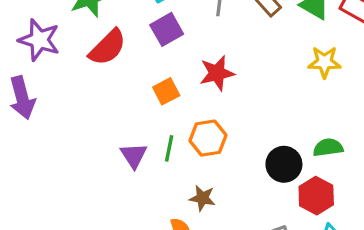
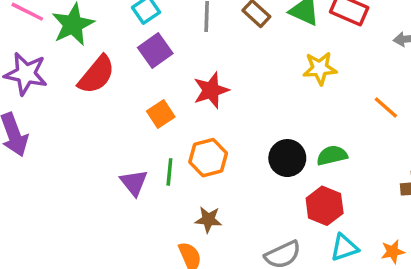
black circle: (284, 164) -> (287, 158), moved

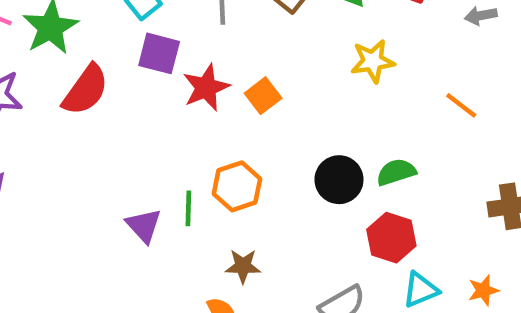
purple square: (155, 51) -> (159, 53), turned -36
red star: (211, 90) -> (206, 88), moved
orange square: (161, 114) -> (263, 96), moved

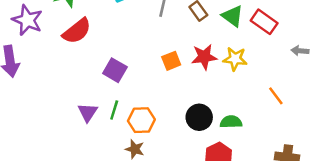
purple square: (159, 53) -> (115, 70), moved
red star: (206, 88) -> (204, 57), moved
orange hexagon: (237, 186) -> (141, 120), moved

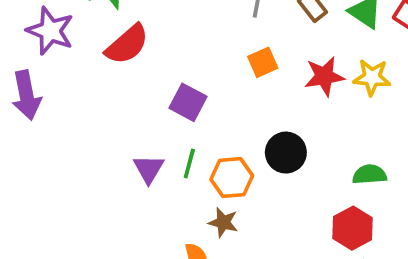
orange square: (171, 61) -> (263, 62), moved
black circle: (199, 117) -> (286, 153), moved

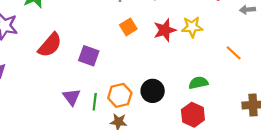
red semicircle: (127, 44) -> (50, 45), moved
black circle: (286, 153) -> (153, 91), moved
green line: (189, 164) -> (95, 102), moved

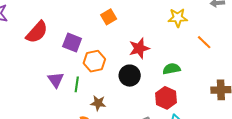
yellow star: (192, 27) -> (178, 18), moved
red star: (165, 30) -> (139, 48), moved
orange hexagon: (120, 95) -> (94, 61), moved

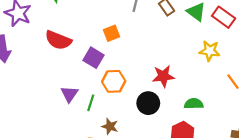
orange square: (109, 17) -> (111, 33), moved
red semicircle: (37, 32) -> (58, 40), turned 60

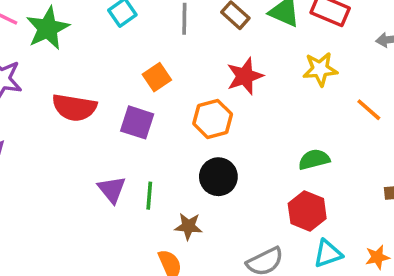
red star: (163, 76) -> (245, 76), moved
orange hexagon: (114, 81) -> (213, 119), moved
black circle: (148, 103) -> (218, 177), moved

